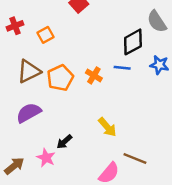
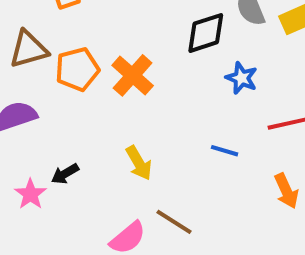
blue line: (122, 68) -> (225, 151), moved
orange cross: (94, 75) -> (133, 75), size x1.5

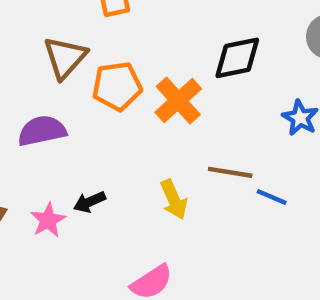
black diamond: (206, 33) -> (237, 58), moved
brown triangle: (29, 49) -> (65, 57), turned -39
brown line: (174, 222) -> (230, 172), moved, turned -30

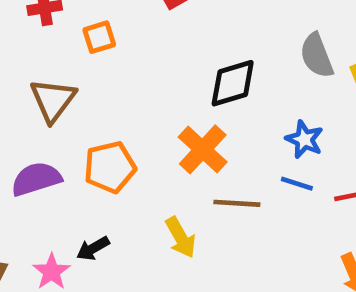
orange pentagon: (117, 86) -> (110, 167), moved
orange cross: (178, 101) -> (203, 149), moved
blue line: (272, 197) -> (297, 184), moved

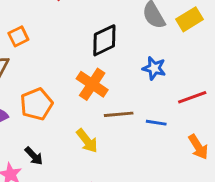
orange square: (99, 37) -> (18, 36), moved
blue line: (297, 184) -> (156, 123), moved
black arrow: (93, 248) -> (34, 156), turned -96

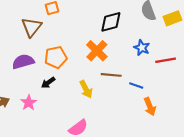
red line: (192, 97) -> (166, 60), moved
orange arrow: (198, 147) -> (150, 107), moved
black arrow: (34, 156) -> (48, 83), moved, turned 88

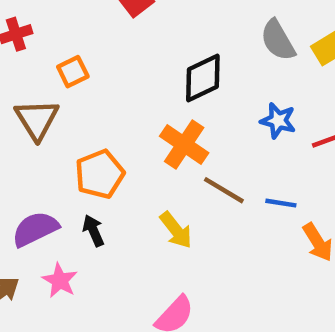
purple semicircle: (23, 62) -> (35, 229), moved
brown line: (111, 75) -> (224, 190), turned 36
black arrow: (48, 83) -> (93, 231), turned 112

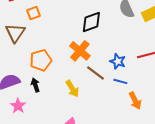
blue star: (278, 121) -> (118, 61), moved

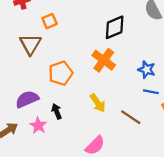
brown line: (96, 73) -> (131, 117), moved
black arrow: (35, 85) -> (57, 111), moved

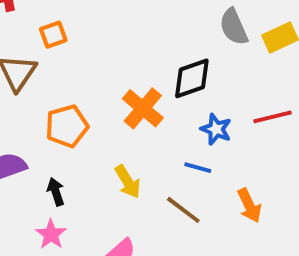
black diamond: (115, 27) -> (192, 78), moved
blue line: (151, 92) -> (198, 168), moved
pink star: (38, 126) -> (51, 234), moved

